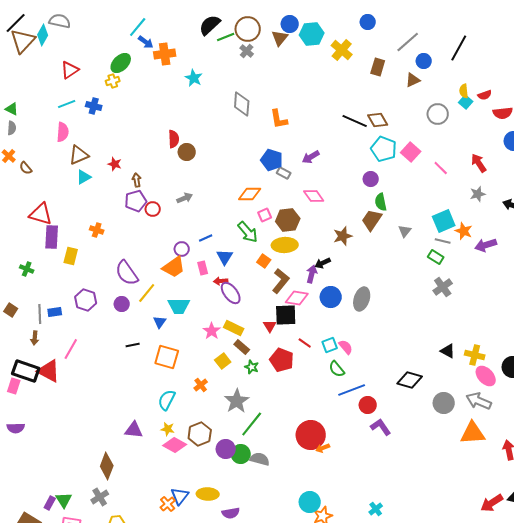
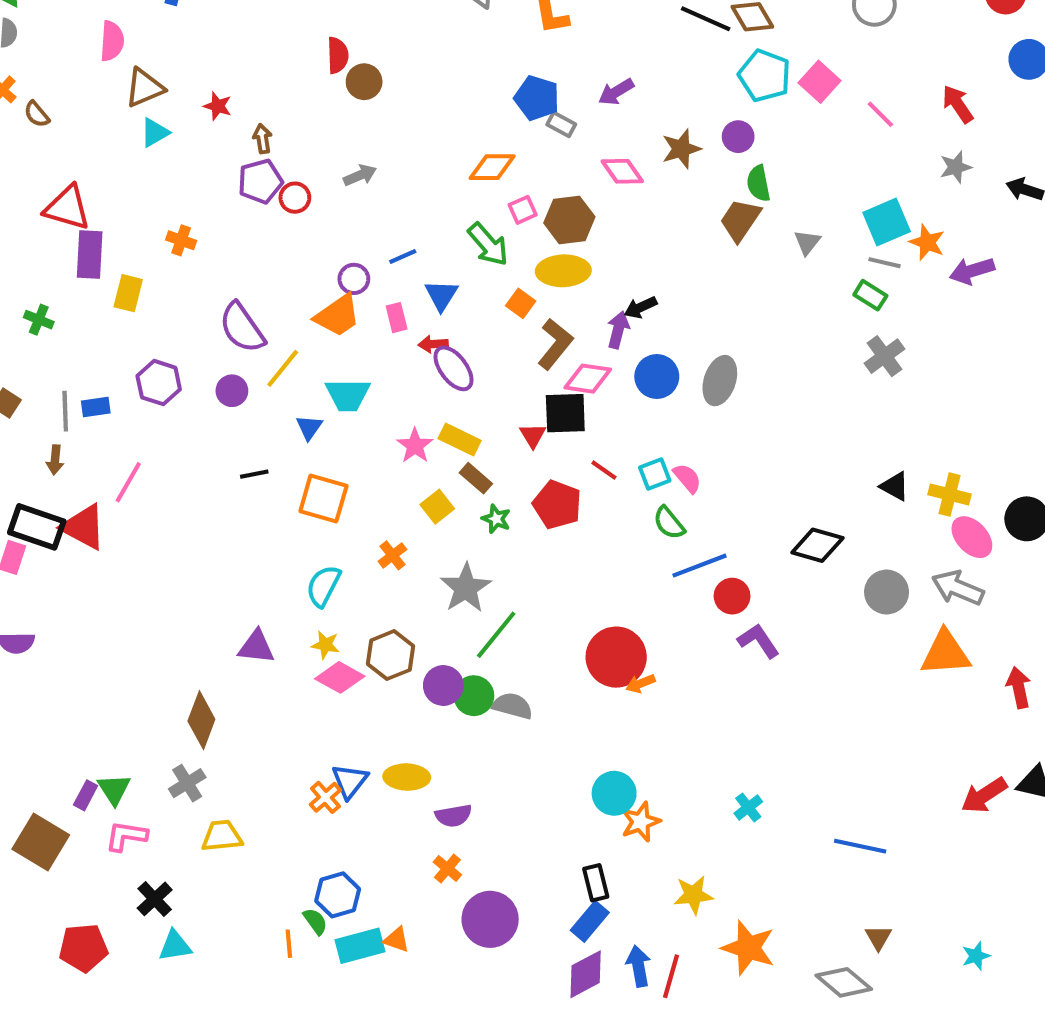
brown star: (343, 236) -> (681, 149), moved

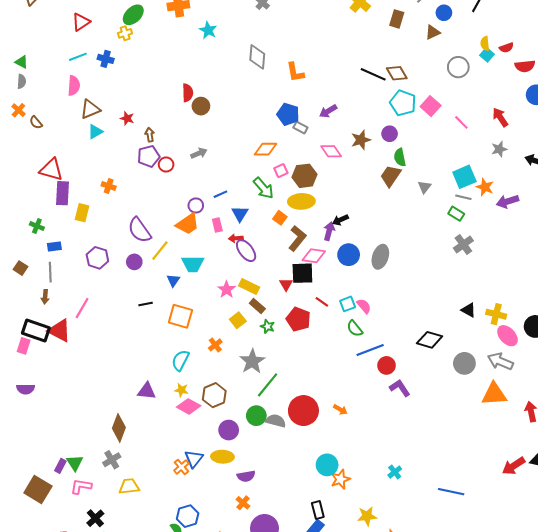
blue rectangle: (96, 407) -> (54, 247), moved
red circle: (616, 657) -> (303, 411), moved
orange arrow: (641, 683) -> (340, 410), turned -128
purple circle: (443, 686) -> (229, 430), moved

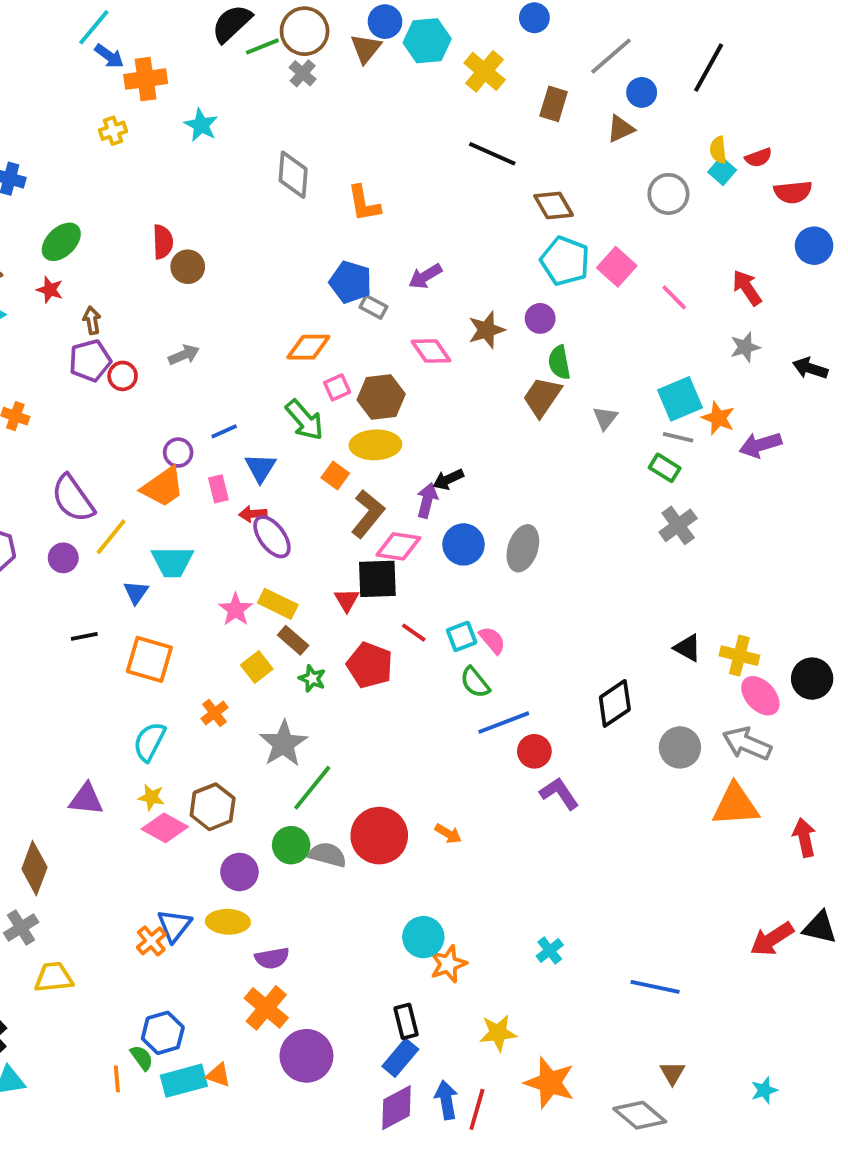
green ellipse: (133, 15) -> (61, 242), moved
yellow cross: (125, 33) -> (113, 131), moved
black line: (373, 74) -> (492, 154), moved
black diamond: (430, 340) -> (615, 703), turned -50
orange cross: (243, 503) -> (266, 1008), size x1.6

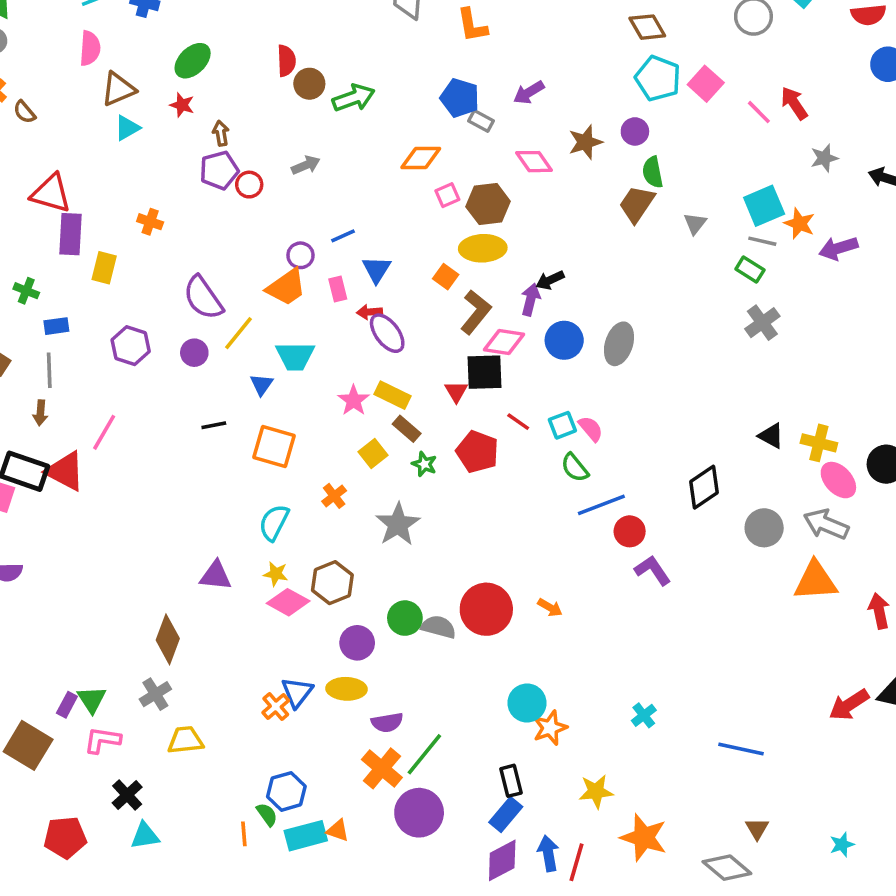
red arrow: (747, 288) -> (794, 103), moved
green arrow: (305, 420) -> (354, 98), moved, turned -69
green line: (312, 788) -> (424, 754), moved

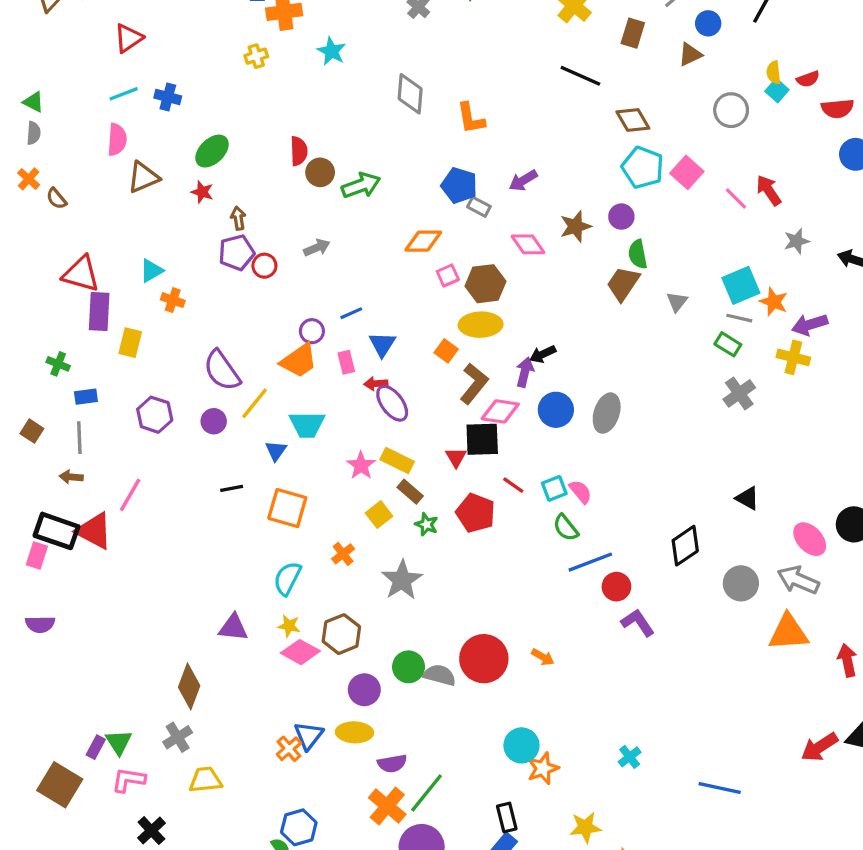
cyan triangle: (127, 128) -> (151, 271), moved
brown arrow: (40, 413) -> (71, 477), turned 90
yellow cross: (819, 443) -> (793, 357), moved

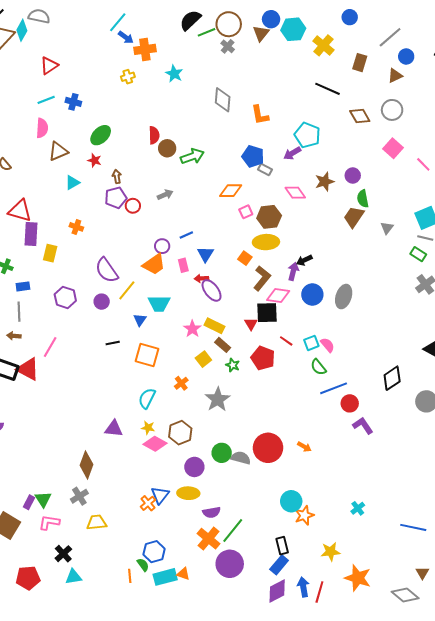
gray circle: (731, 110) -> (392, 110), moved
cyan pentagon: (643, 167) -> (307, 135), moved
cyan triangle: (151, 271) -> (72, 183), moved

